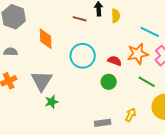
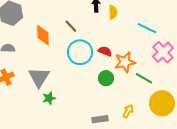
brown line: (80, 19) -> (71, 26), moved, turned 32
orange star: (138, 54) -> (125, 62), moved
red semicircle: (115, 61) -> (105, 51), moved

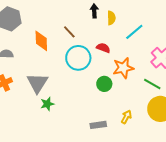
cyan line: (147, 28) -> (134, 32), moved, turned -66
red semicircle: (105, 51) -> (103, 48), moved
green line: (144, 78) -> (152, 84), moved

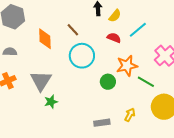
yellow semicircle: (111, 18) -> (115, 16), turned 40
red semicircle: (103, 48) -> (114, 38), moved
green line: (152, 84) -> (146, 82), moved

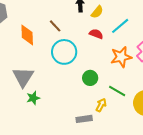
orange star: (127, 66) -> (121, 57), moved
green line: (146, 82) -> (117, 91), moved
yellow arrow: (130, 115) -> (101, 105), moved

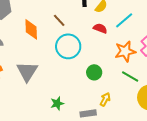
green line: (117, 91) -> (130, 76), moved
green star: (33, 98) -> (57, 103), moved

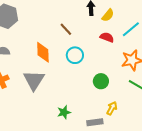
orange diamond: (31, 29) -> (43, 52), moved
cyan circle: (68, 46) -> (75, 55), size x0.7

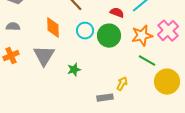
green circle: (101, 81) -> (109, 36), moved, size x1.5
green star: (64, 112) -> (74, 70), moved

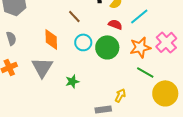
gray semicircle: (13, 27) -> (11, 38), turned 72

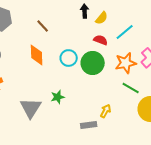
brown line: (74, 16) -> (43, 26), moved
gray triangle: (42, 67) -> (31, 108), moved

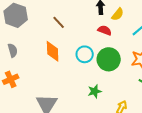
red semicircle: (101, 40) -> (105, 30), moved
green star: (58, 97) -> (95, 91), moved

